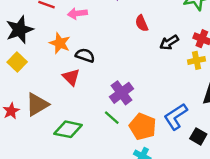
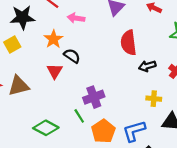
red semicircle: (142, 23) -> (128, 43), size x1.6
yellow cross: (197, 60) -> (154, 99), moved
green diamond: (68, 129) -> (46, 128), moved

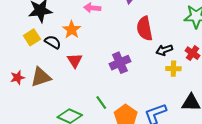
black semicircle: (72, 56) -> (53, 42), moved
purple cross: (94, 97) -> (120, 63), moved
yellow cross: (154, 99) -> (173, 69), moved

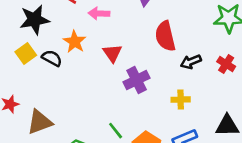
red triangle: (75, 60) -> (112, 53), moved
yellow cross: (173, 69) -> (181, 100), moved
brown triangle: (41, 77) -> (40, 122), moved

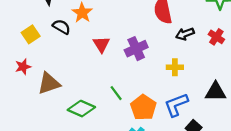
red triangle: (112, 53) -> (101, 44), moved
yellow square: (26, 54) -> (31, 34), moved

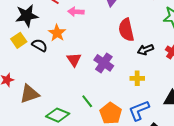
yellow square: (31, 34) -> (19, 40), moved
purple cross: (136, 49) -> (104, 63), turned -30

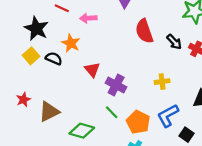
black star: (27, 16) -> (36, 29), turned -30
black arrow: (145, 50) -> (174, 42), moved, turned -105
purple cross: (104, 63) -> (116, 85), moved

